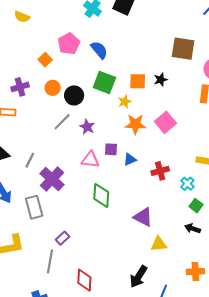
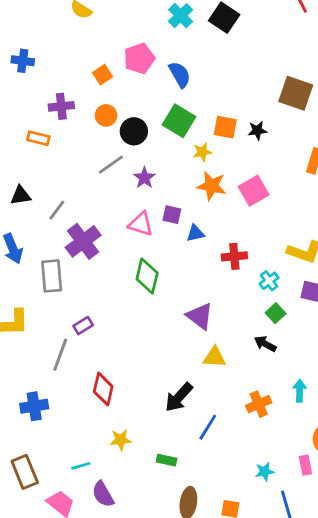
orange cross: (195, 272) -> (259, 404), turned -30

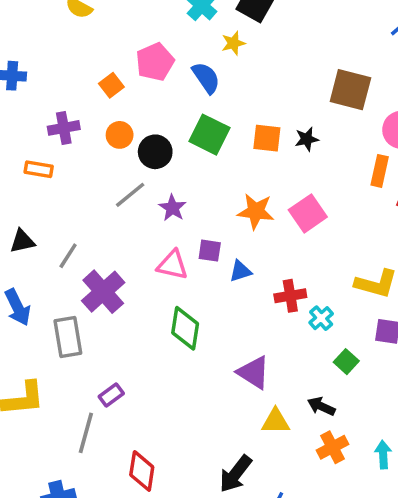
yellow star: (202, 152) -> (233, 43), moved
cyan cross: (269, 281) -> (321, 318), moved
black arrow: (265, 344) -> (321, 406), moved
orange cross: (259, 404) -> (332, 447), moved

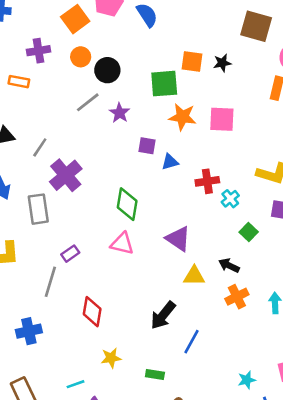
orange square: (111, 85) -> (75, 19), size x1.5
green square: (210, 135) -> (164, 84), moved, turned -32
pink square: (308, 213) -> (222, 119), turned 36
pink triangle: (173, 265) -> (122, 244), moved

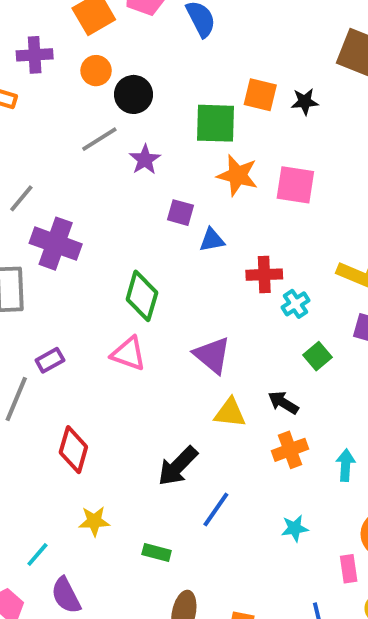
purple cross: (66, 175) -> (56, 244), turned -36
cyan star: (247, 380) -> (295, 528), moved
cyan line: (75, 384) -> (37, 554), turned -36

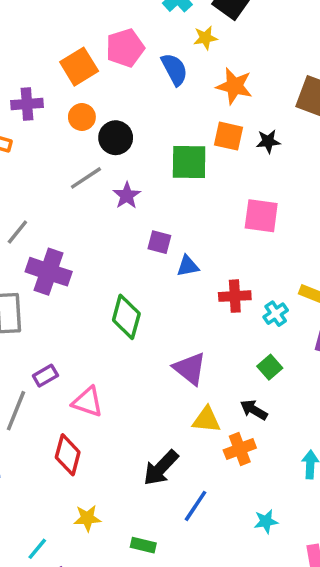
orange star: (238, 175) -> (234, 86), moved
cyan cross: (296, 304) -> (276, 314), moved
pink triangle: (128, 354) -> (88, 402), moved
green square: (318, 356) -> (270, 367), moved
orange cross: (290, 450) -> (240, 449), moved

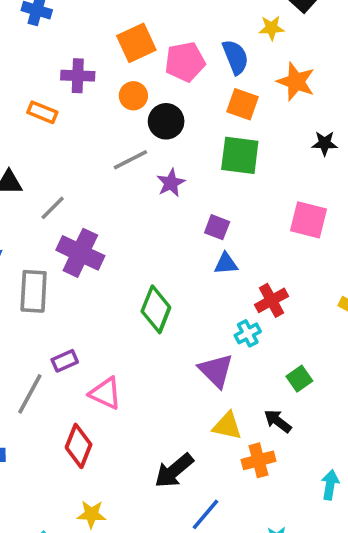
pink pentagon: (125, 48) -> (185, 62), moved
orange square: (229, 136) -> (243, 104), moved
purple square: (159, 242) -> (217, 227), moved
red cross: (235, 296) -> (272, 300), turned -32
cyan cross: (276, 314) -> (248, 333), moved

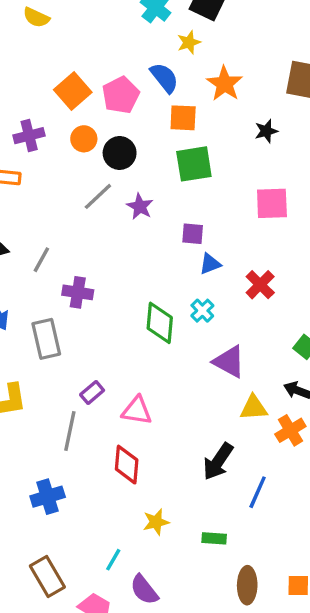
orange star: (296, 82) -> (225, 84), turned 30
purple cross: (80, 253) -> (78, 292), size x0.7
cyan cross: (248, 333) -> (202, 311), moved

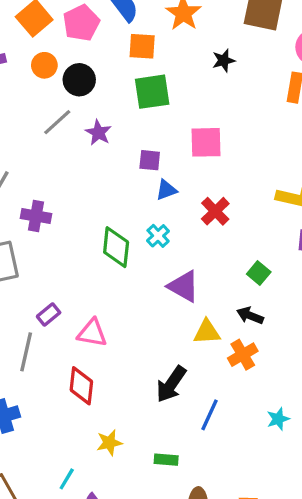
pink square: (272, 203) -> (206, 142), moved

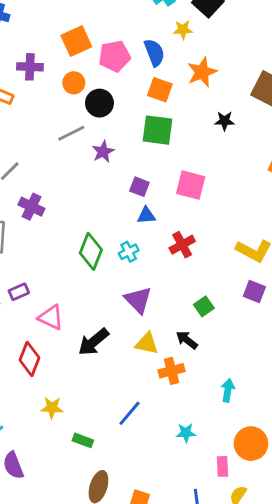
black arrow: (171, 384) -> (93, 342), moved
yellow star: (109, 443) -> (52, 408), moved

